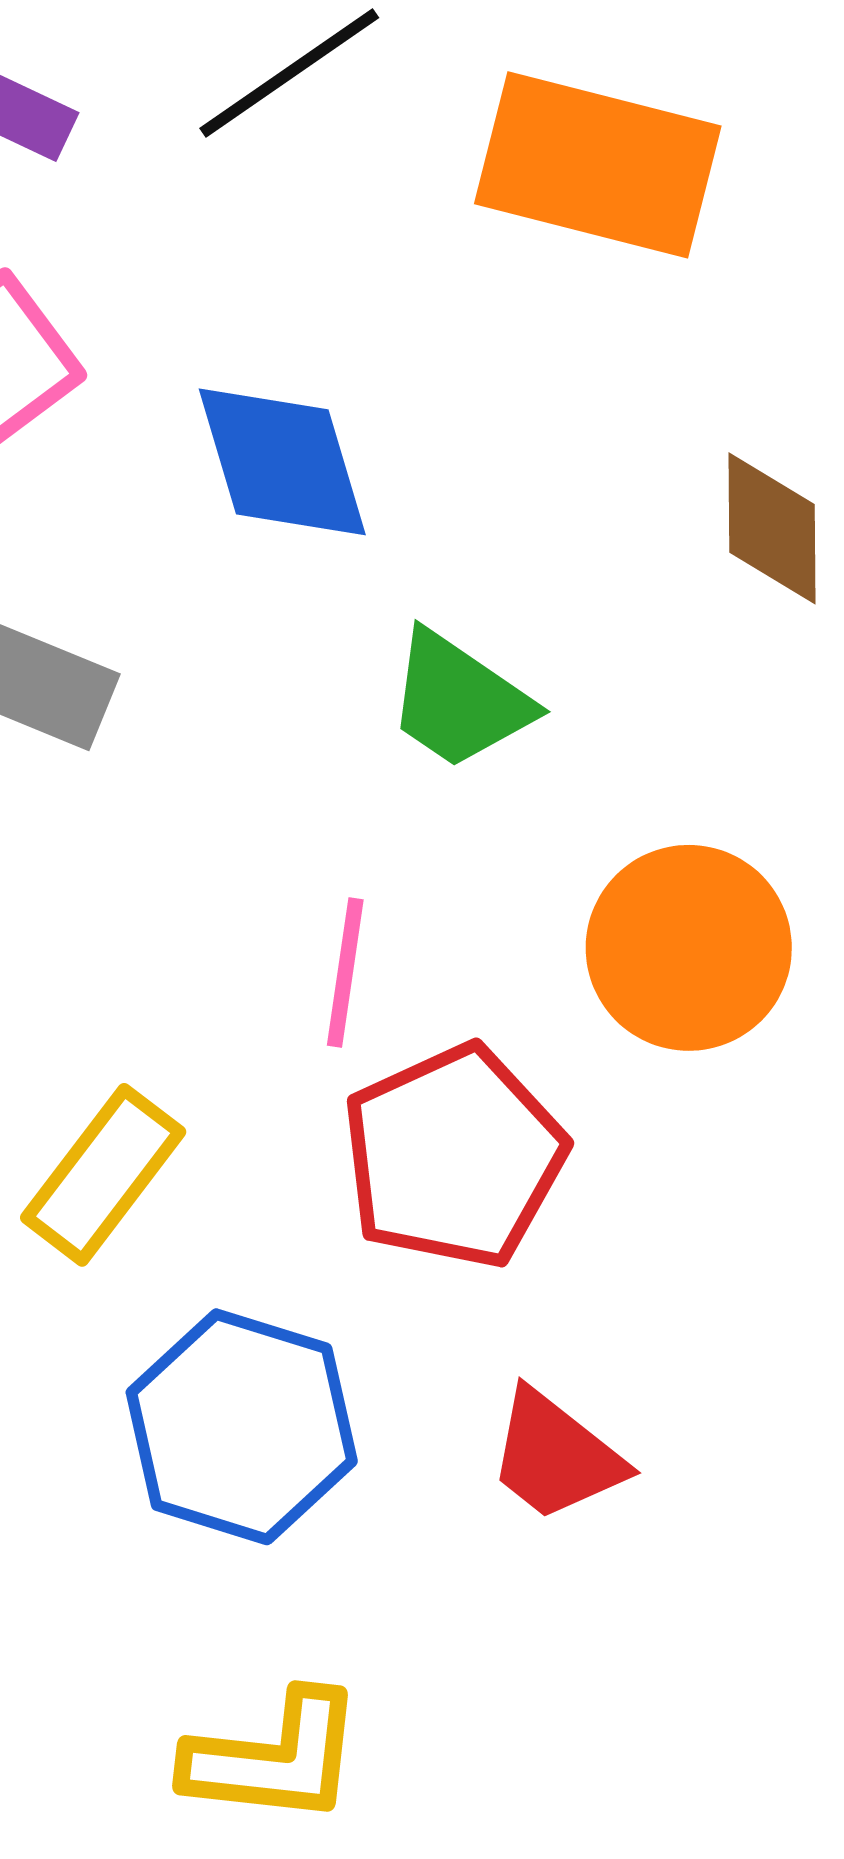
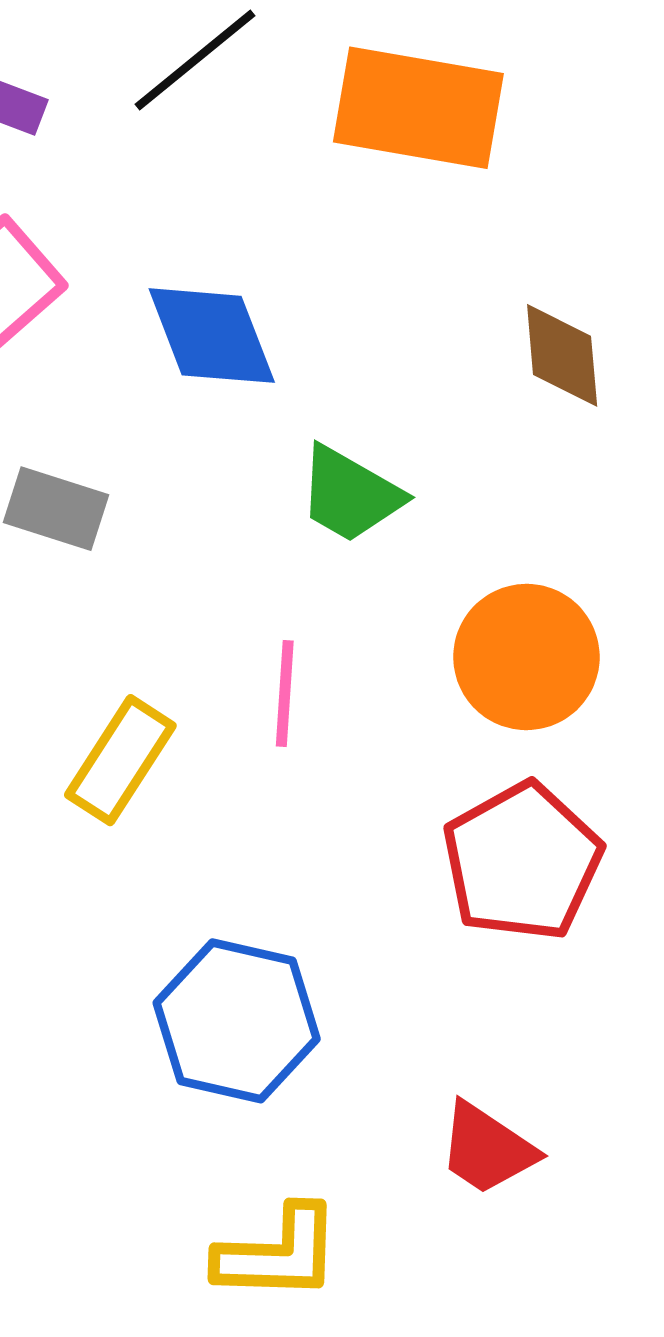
red pentagon: (454, 1157) -> (522, 862), moved
yellow rectangle: (103, 1175) -> (120, 760), moved
red trapezoid: (556, 1456) -> (487, 1149), moved

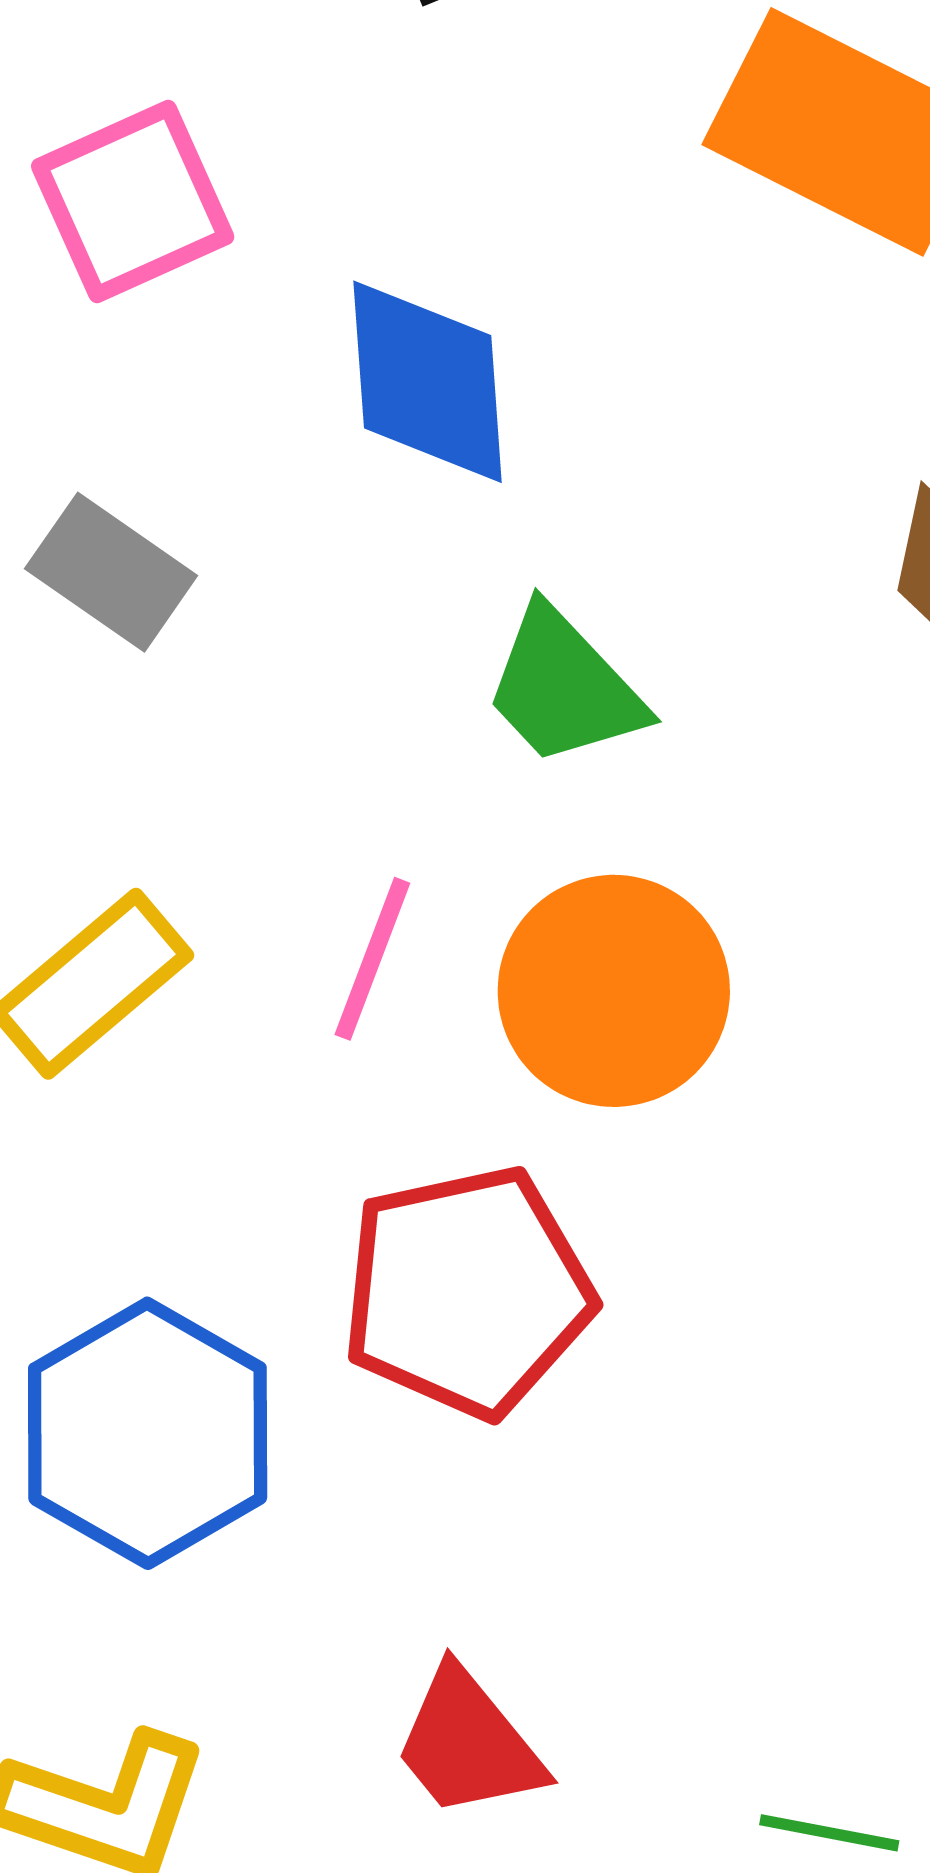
orange circle: (526, 657) -> (614, 991), moved
red pentagon: (522, 862) -> (467, 1292), moved

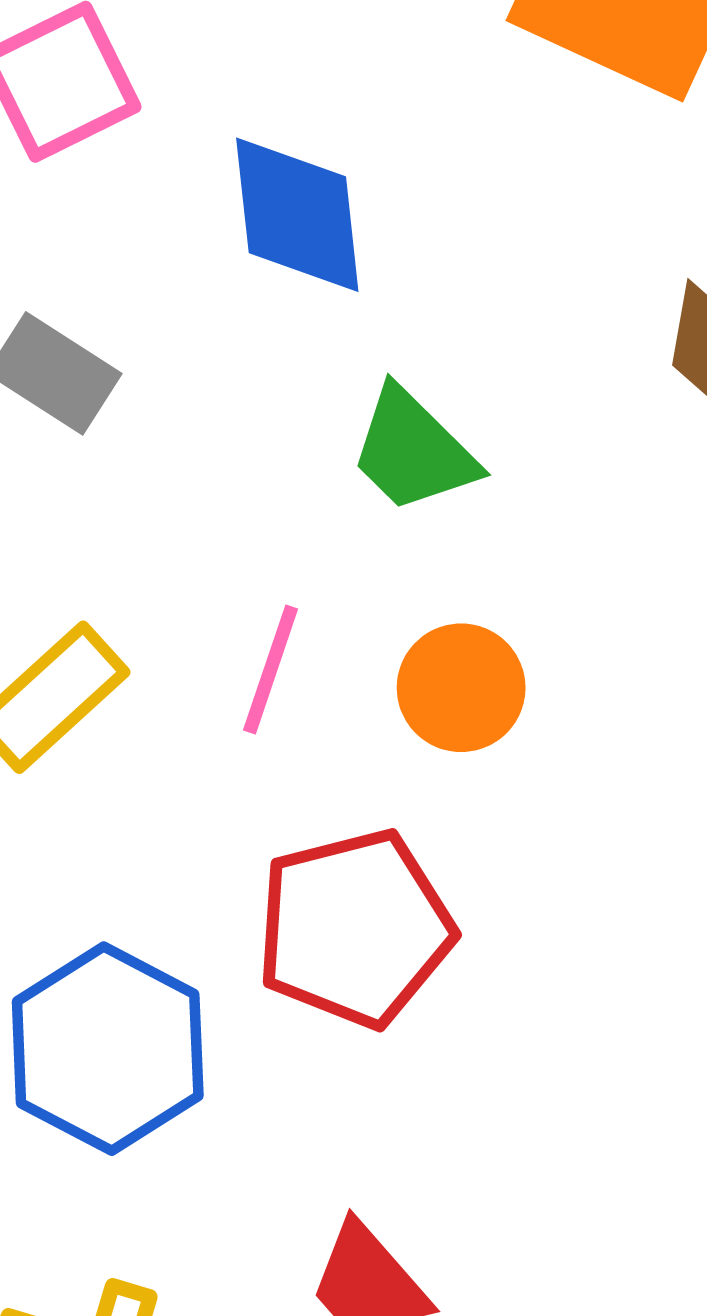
orange circle: (614, 991) -> (461, 688), size x0.7

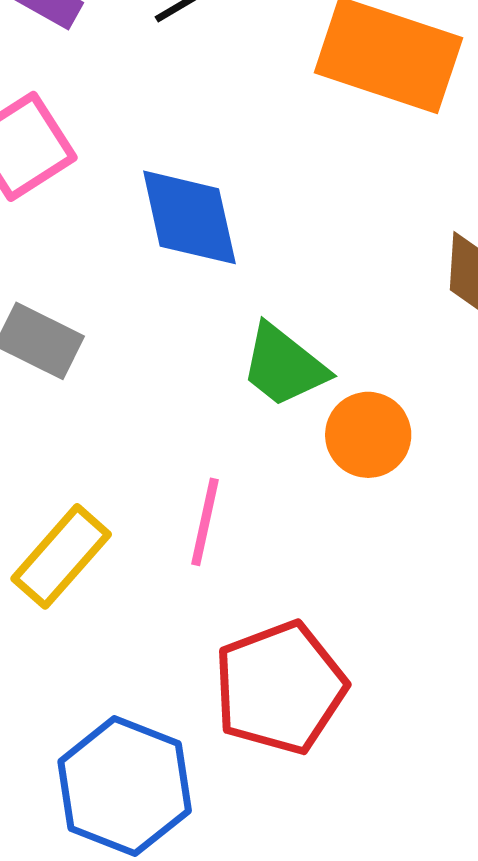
orange circle: (461, 688) -> (368, 435), moved

